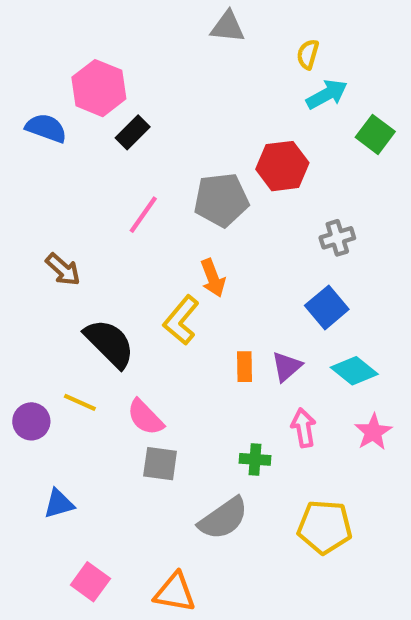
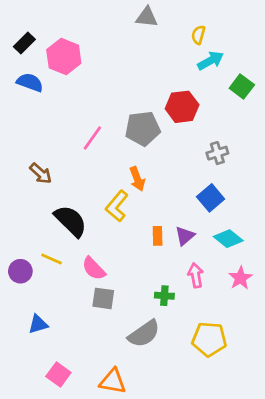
black rectangle: (133, 132) -> (24, 43), moved

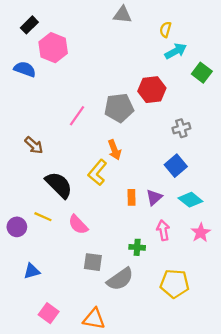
black rectangle: (24, 43) -> (29, 25), moved
gray square: (103, 298) -> (93, 262), moved

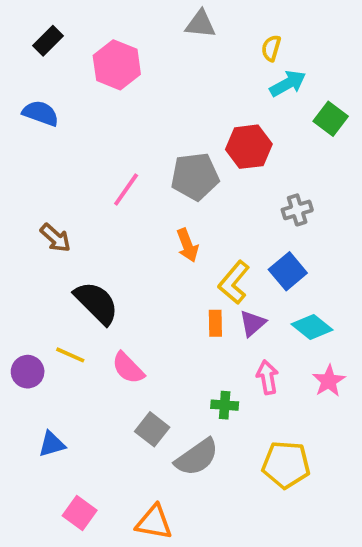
pink hexagon: (53, 48) -> (117, 65), moved
yellow L-shape: (97, 172) -> (234, 282), moved
gray square: (93, 262) -> (152, 429), turned 30

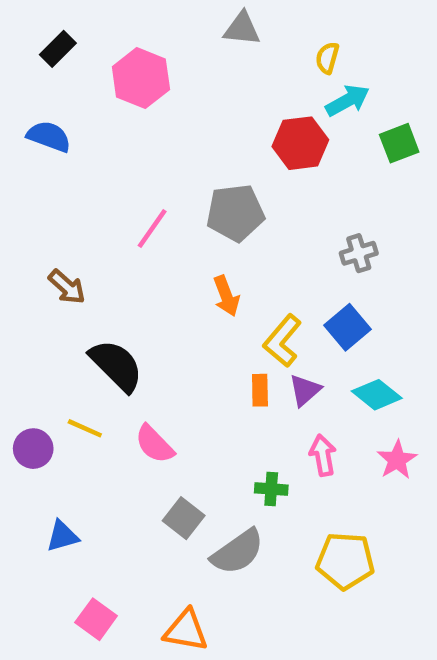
green square: (331, 119) -> (399, 143), turned 32
red hexagon: (249, 147) -> (300, 143), moved

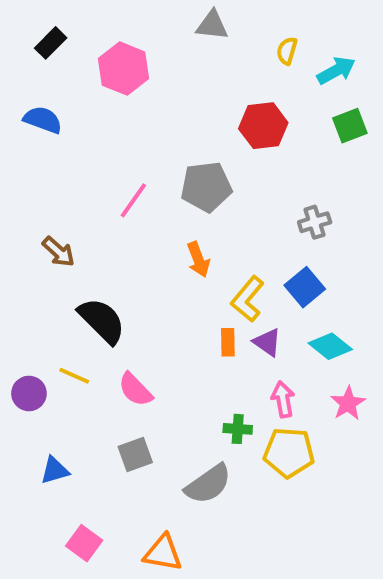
cyan arrow: (348, 100) -> (336, 71), moved
purple triangle: (305, 390) -> (267, 342), turned -44
gray square: (184, 518) -> (135, 455), moved, turned 32
yellow pentagon: (345, 561) -> (289, 453), moved

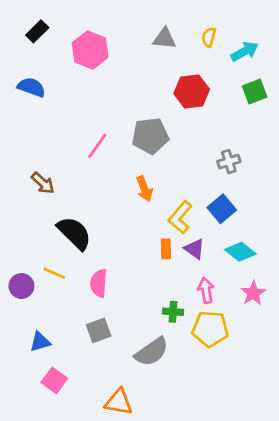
gray triangle: (212, 25) -> (164, 39), moved
pink semicircle: (135, 390) -> (99, 283), turned 48
pink square: (84, 543) -> (54, 380), moved

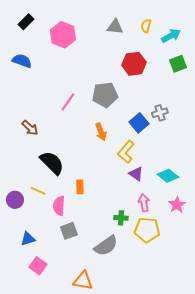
blue square: (222, 209) -> (139, 123), moved
orange rectangle: (166, 249) -> (80, 187), moved
pink semicircle: (99, 283) -> (59, 206), moved

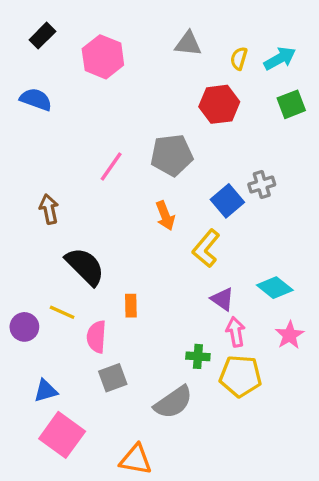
yellow semicircle: (146, 26) -> (239, 58), moved
brown arrow: (30, 128) -> (49, 209), turned -144
purple triangle: (136, 174) -> (222, 299), moved
pink square: (38, 266) -> (62, 435), size x1.5

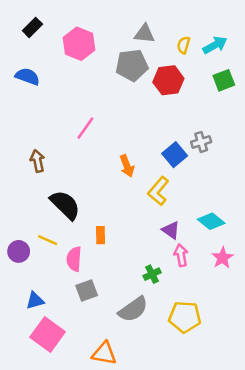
gray pentagon: (172, 155) -> (132, 65), moved
green cross: (198, 356) -> (152, 274), turned -30
yellow pentagon: (240, 376) -> (185, 317), moved

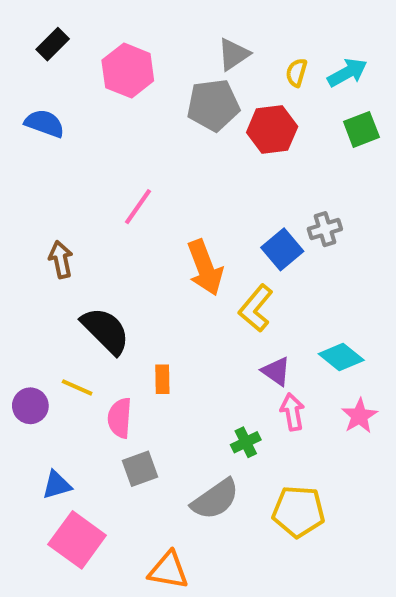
gray triangle: (144, 34) -> (233, 54), turned -40
orange arrow: (127, 166) -> (205, 268), size x1.5

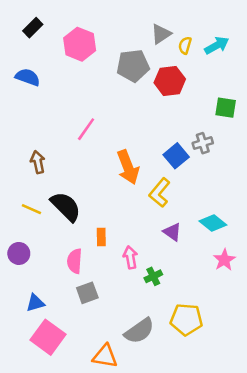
gray triangle: (233, 54) -> (161, 34), moved
green square: (361, 129) -> (226, 108), moved, turned 30
yellow line: (77, 387) -> (31, 209), moved
pink arrow: (292, 412) -> (130, 257), moved
gray semicircle: (215, 499) -> (139, 331), moved

